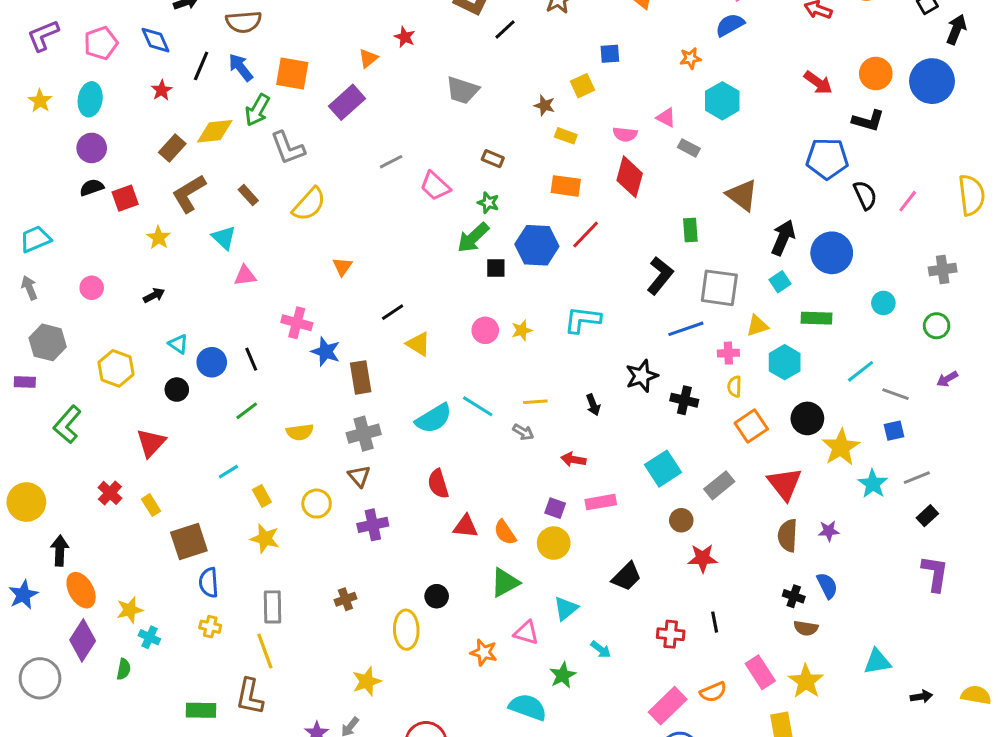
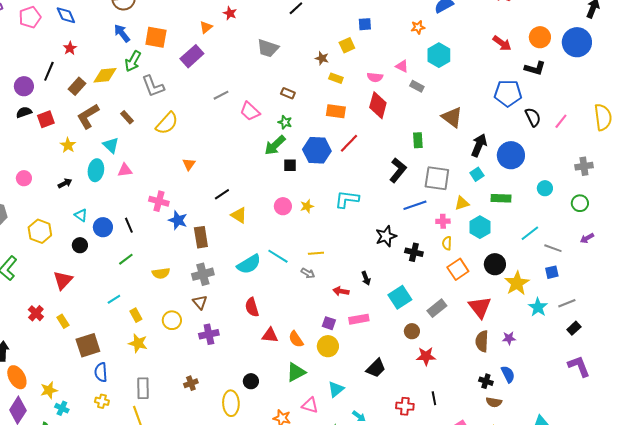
black line: (201, 66) -> (49, 71), moved
cyan ellipse: (90, 99) -> (96, 170), moved
black arrow: (593, 405) -> (366, 278), moved
purple L-shape: (935, 573) -> (579, 366), turned -30

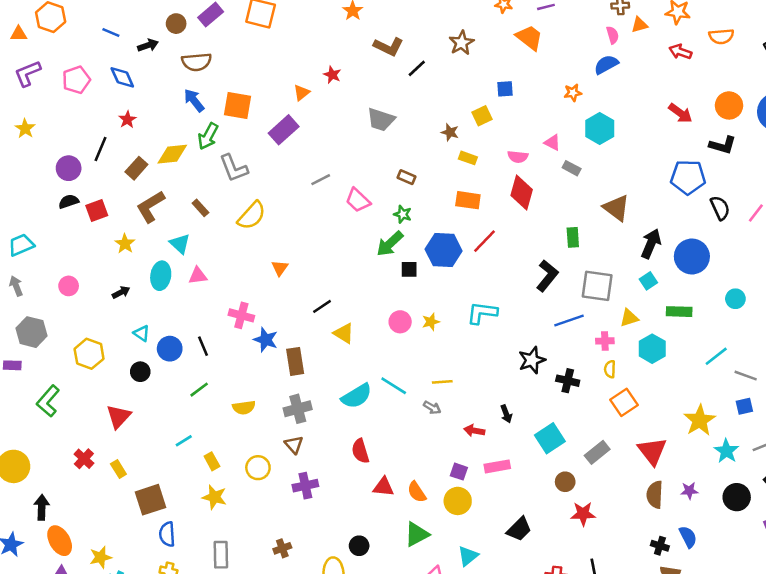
black circle: (495, 264) -> (737, 497), moved

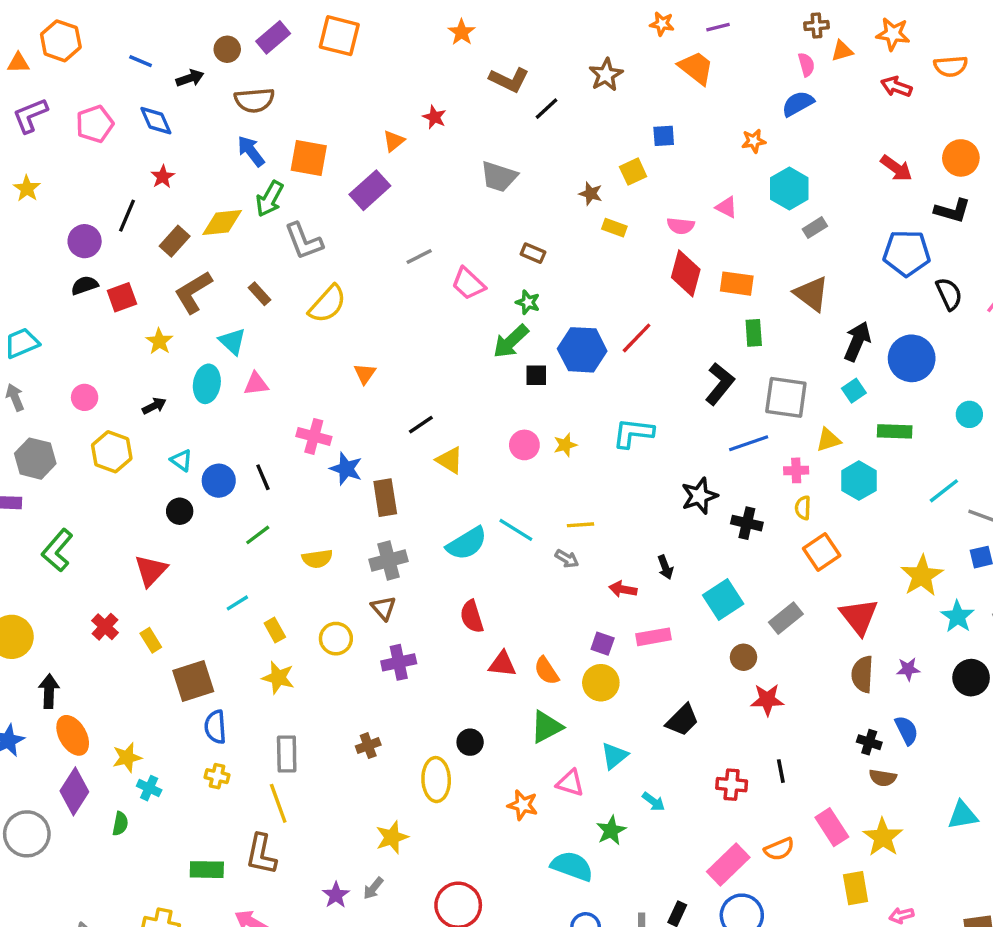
gray rectangle: (572, 168) -> (815, 228), moved, turned -60
orange rectangle: (468, 200) -> (737, 284), moved
yellow hexagon: (89, 354) -> (112, 452), moved

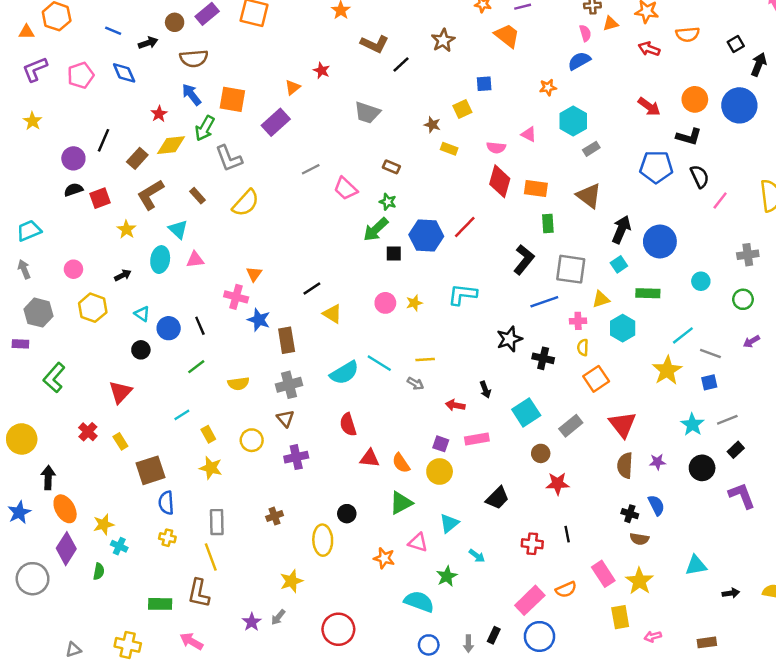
red star: (163, 177) -> (159, 114), moved
black semicircle: (949, 294) -> (700, 176), moved
orange triangle: (365, 374) -> (254, 274), moved
yellow star: (922, 576) -> (667, 370), moved

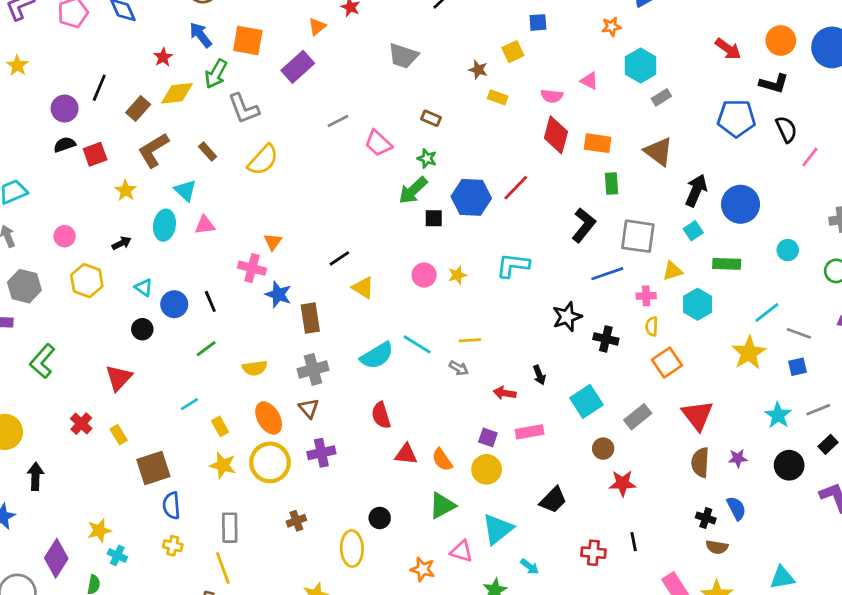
yellow circle: (252, 440) -> (270, 462), moved, size x1.5
orange ellipse: (65, 509) -> (269, 418), moved
cyan triangle: (449, 523) -> (498, 529), size x1.4

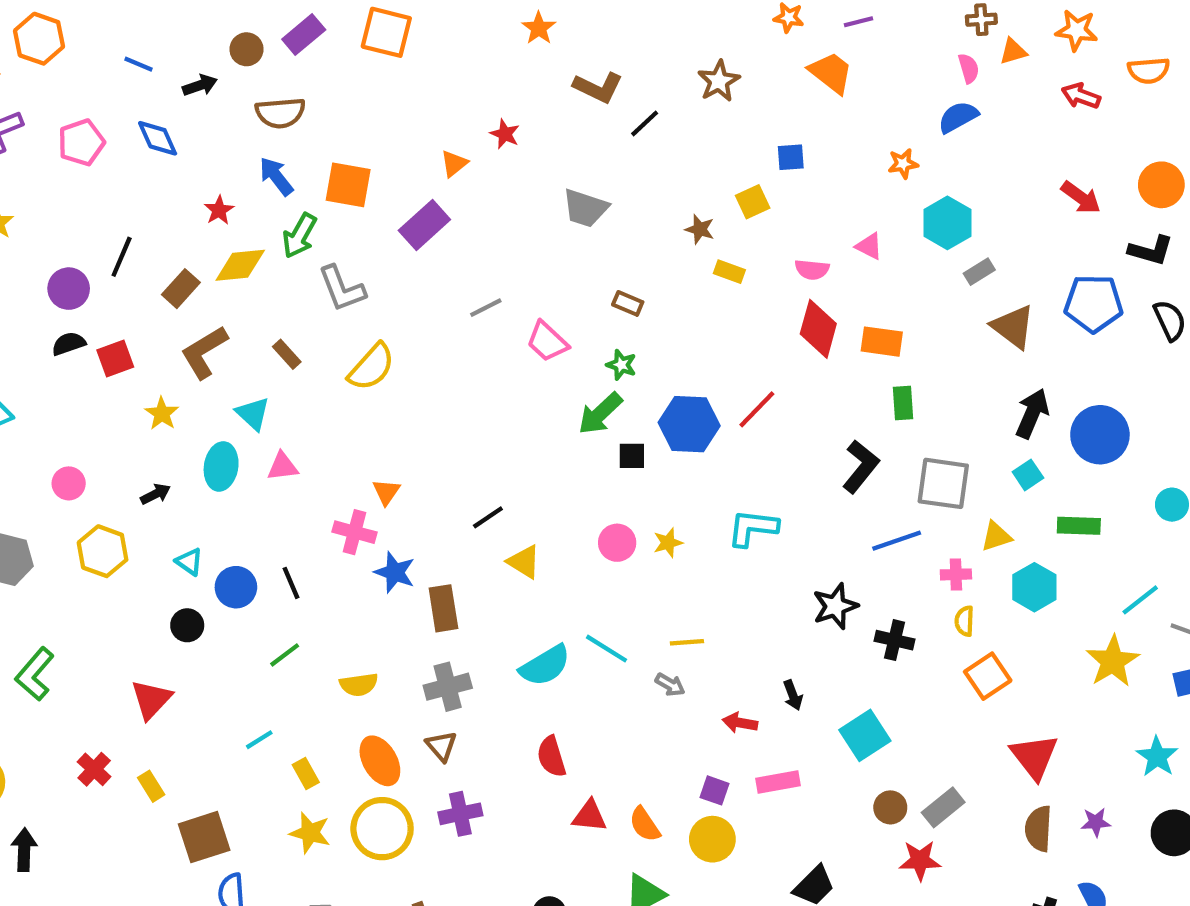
brown triangle: (659, 152) -> (1013, 327), moved
gray rectangle: (638, 417) -> (943, 807), moved

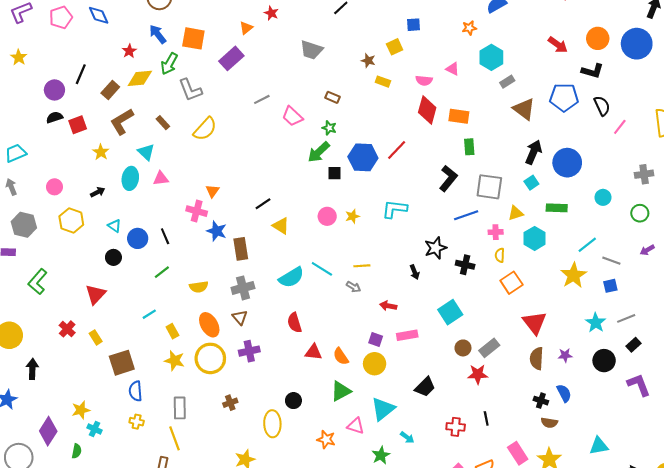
black arrow: (793, 695) -> (415, 272), moved

